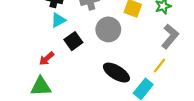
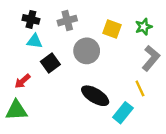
cyan triangle: (58, 20) -> (35, 41), turned 35
yellow line: (160, 66) -> (140, 88), turned -63

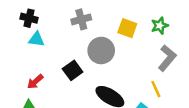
black cross: (31, 19) -> (29, 18), moved
cyan triangle: (35, 41) -> (36, 39), moved
black square: (50, 63) -> (73, 70), moved

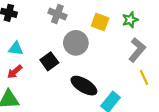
gray cross: (81, 19) -> (57, 14), turned 36
cyan triangle: (36, 39) -> (16, 49), moved
yellow line: (156, 89) -> (144, 77), moved

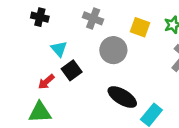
cyan triangle: (16, 49) -> (59, 49), moved, turned 42
black square: (49, 61) -> (72, 70), moved

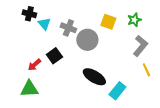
gray cross: (93, 18) -> (68, 28), moved
cyan triangle: (59, 49) -> (44, 24), moved

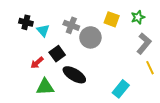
black cross: (29, 14) -> (26, 22), moved
cyan triangle: (44, 24) -> (43, 30), moved
black ellipse: (94, 77) -> (74, 75), moved
green triangle: (29, 89) -> (45, 87), moved

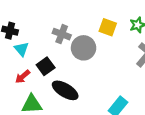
cyan triangle: (43, 30) -> (21, 49), moved

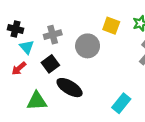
gray cross: (62, 34) -> (53, 35), moved, turned -36
red arrow: (23, 77) -> (19, 68), moved

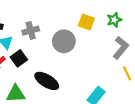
black square: (50, 64) -> (19, 58), moved

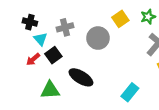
yellow square: (86, 22) -> (120, 19), turned 35

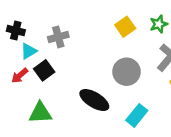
gray circle: (98, 38) -> (126, 72), moved
cyan triangle: (41, 39) -> (29, 51), turned 40
black ellipse: (81, 77) -> (94, 100), moved

